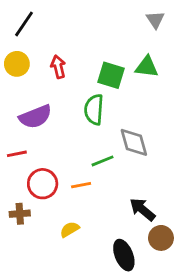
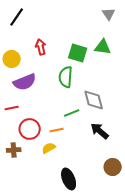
yellow circle: (17, 64) -> (12, 59), moved
black arrow: (142, 209) -> (100, 131), moved
yellow semicircle: (70, 229) -> (49, 148), moved
black ellipse: (124, 255) -> (69, 179), moved

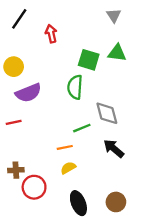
gray triangle: (109, 14) -> (114, 15), moved
red arrow: (41, 47) -> (51, 34), moved
red circle: (30, 129) -> (34, 187), moved
yellow semicircle: (49, 148) -> (68, 168), moved
brown circle: (113, 167) -> (116, 202), moved

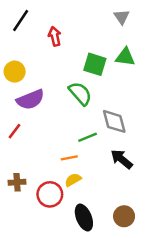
green semicircle: (75, 87) -> (80, 93), turned 135
red line: (14, 122) -> (15, 131), turned -42
red circle: (34, 187) -> (50, 194), moved

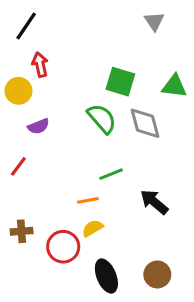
red arrow: (55, 36) -> (40, 65), moved
green triangle: (125, 57) -> (174, 86), moved
purple semicircle: (30, 100) -> (38, 126), size x0.6
gray diamond: (114, 121) -> (145, 123), moved

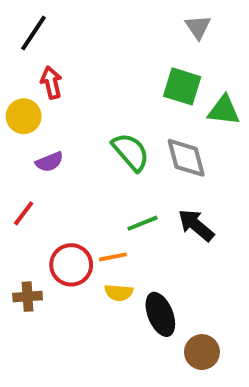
green square: (120, 82) -> (182, 86), moved
black arrow: (154, 202) -> (196, 225), moved
yellow semicircle: (93, 228) -> (119, 293), turned -145
red circle: (63, 247) -> (71, 265), moved
black ellipse: (106, 276) -> (160, 314), moved

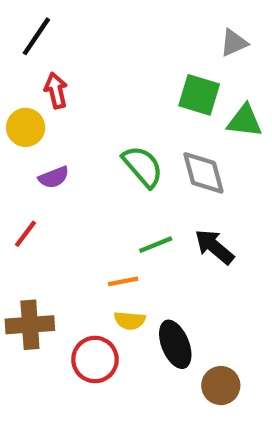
gray triangle: (198, 27) -> (234, 43), moved, turned 40
red circle: (71, 265) -> (95, 359), moved
brown cross: (28, 297) -> (30, 325), size x1.5

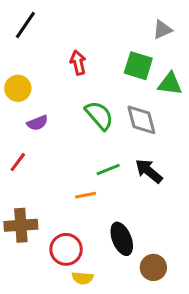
red arrow: (56, 91) -> (78, 63), moved
yellow semicircle: (130, 320) -> (83, 278), moved

